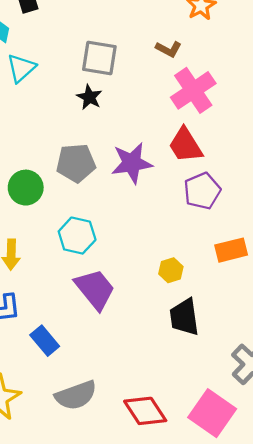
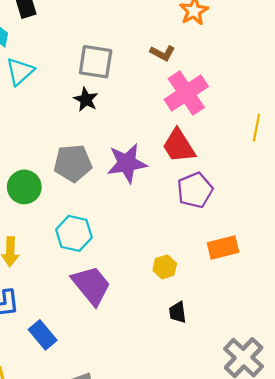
black trapezoid: (184, 317) -> (178, 312), size x0.6

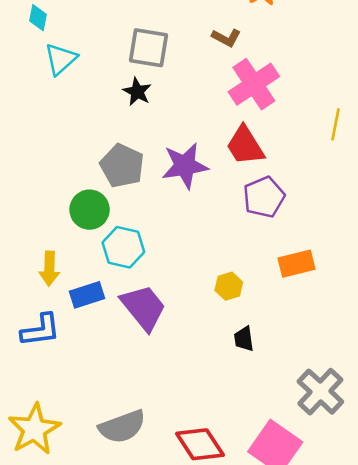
gray pentagon: (73, 163) -> (122, 166), turned 30
green circle: (24, 187) -> (90, 210), moved
blue rectangle: (43, 335) -> (87, 295), moved, turned -68

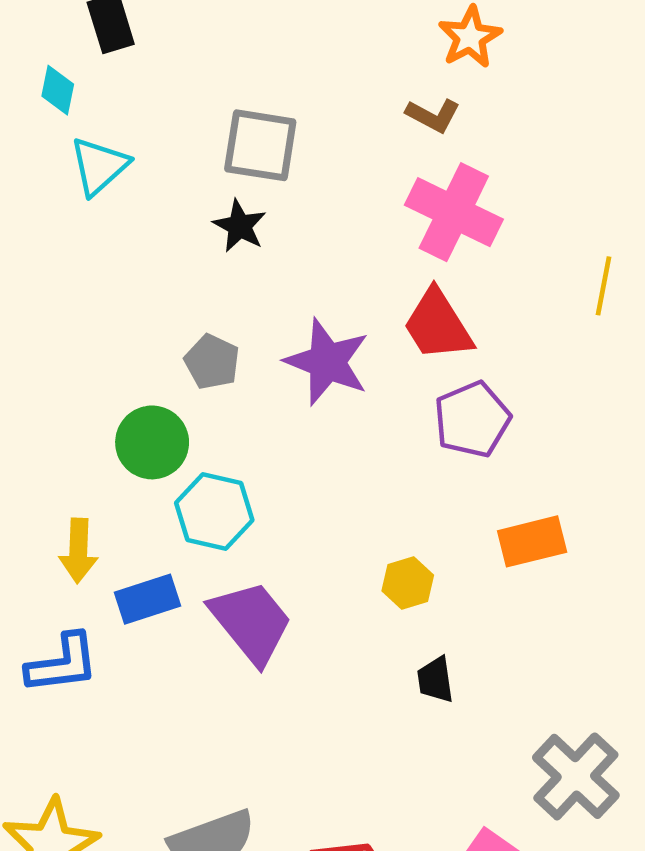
brown L-shape: (226, 38) -> (433, 115), moved
pink cross: (254, 84) -> (454, 212), turned -30
gray pentagon: (122, 166) -> (212, 362), size x0.7
purple star: (185, 166) -> (327, 362), turned 30

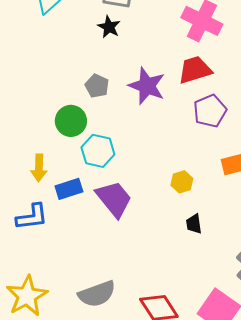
red trapezoid: (438, 325) -> (195, 70), turned 105

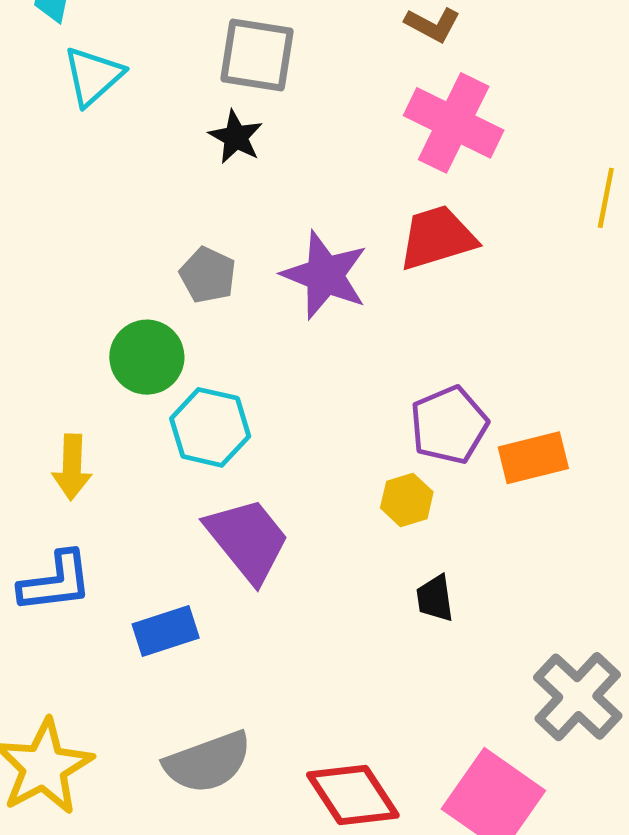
purple pentagon: (210, 111) -> (449, 425), moved
blue rectangle: (69, 189) -> (166, 631), moved

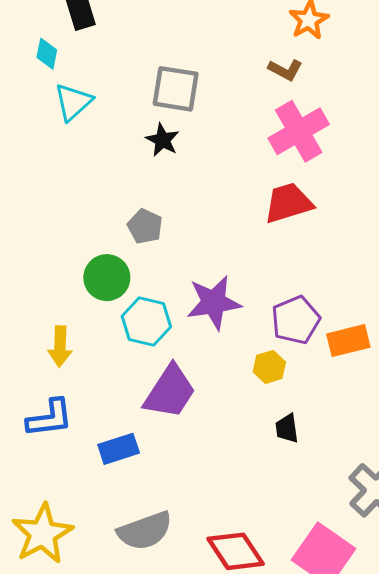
pink cross: (454, 123) -> (299, 131), turned 34
purple star: (325, 275) -> (214, 302), moved, turned -30
purple trapezoid: (248, 540) -> (170, 392), turned 72

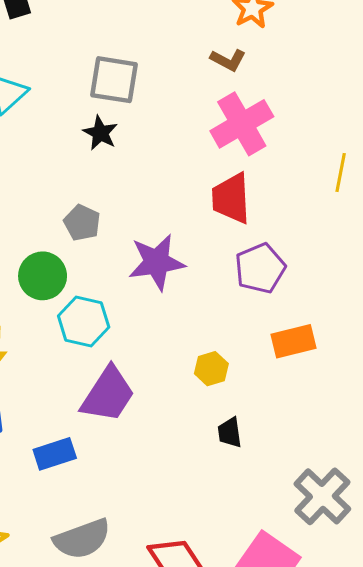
red trapezoid: (288, 203) -> (231, 198), turned -76
purple star: (214, 302) -> (157, 262), moved
purple pentagon: (296, 320) -> (260, 268), moved

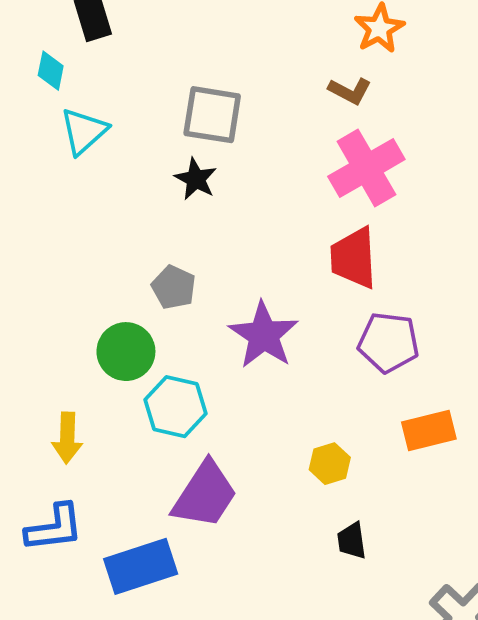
purple star: (157, 262) -> (264, 335), turned -30
purple pentagon: (260, 268) -> (388, 342), turned 30
blue rectangle: (55, 454) -> (141, 566), size x1.4

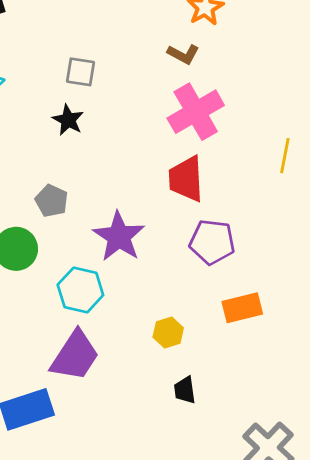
gray square: (212, 115) -> (80, 72), size x0.7
cyan hexagon: (176, 407) -> (80, 290), moved

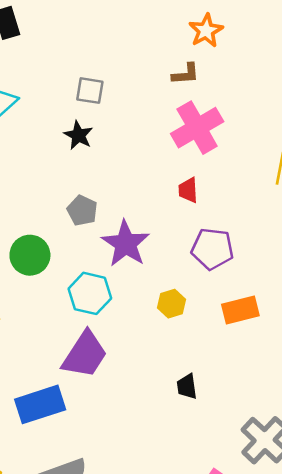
brown L-shape: (183, 54) -> (186, 74), turned -32
red trapezoid: (186, 179) -> (188, 190), size x0.6
gray pentagon: (52, 201) -> (82, 211), moved
yellow hexagon: (168, 332) -> (172, 304), moved

